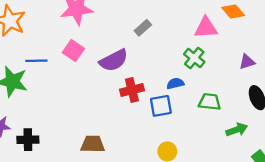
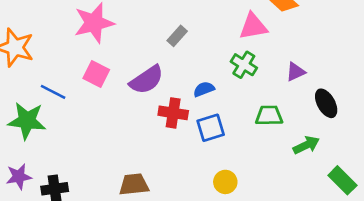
blue line: (36, 61) -> (53, 92), turned 35
purple triangle: (247, 62) -> (296, 72), moved
blue semicircle: (175, 83) -> (204, 89), moved
red cross: (132, 90) -> (173, 113), turned 30

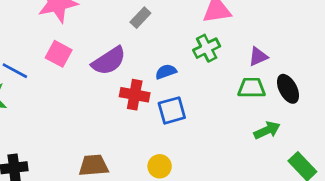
green cross: (244, 65) -> (207, 48), turned 30
green trapezoid: (269, 115) -> (252, 88), moved
yellow circle: (225, 182) -> (160, 166), moved

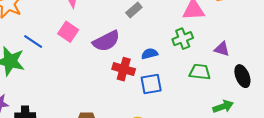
purple triangle: (258, 57) -> (222, 49), turned 35
green trapezoid: (252, 88) -> (200, 72), moved

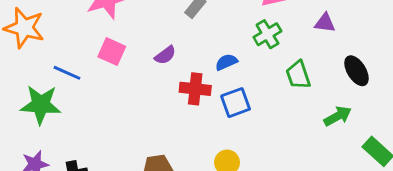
purple semicircle: (106, 41) -> (165, 55), size x0.6
purple triangle: (222, 49) -> (325, 23), moved
green trapezoid: (200, 72) -> (298, 75), turned -105

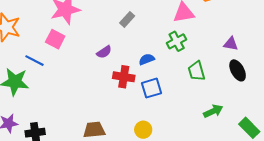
purple triangle: (325, 23) -> (231, 44), moved
pink square: (112, 52) -> (55, 39), moved
green arrow: (338, 116) -> (213, 111), moved

